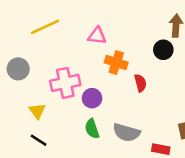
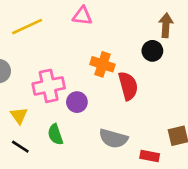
pink triangle: (97, 36) -> (82, 16), moved
red semicircle: (140, 83) -> (128, 86), size x1.5
green semicircle: (92, 129) -> (55, 134), moved

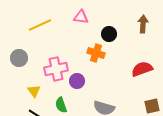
black circle: (152, 51) -> (109, 34), moved
red semicircle: (128, 86) -> (142, 69), moved, turned -95

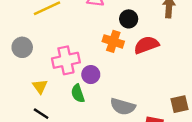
red semicircle: (142, 69) -> (146, 45), moved
green semicircle: (61, 105) -> (78, 93), moved

